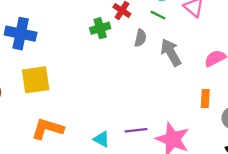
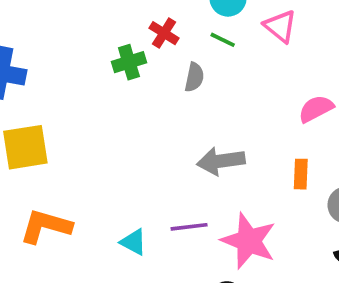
gray arrow: (171, 52) -> (221, 161), moved, turned -68

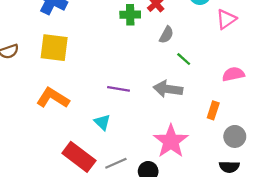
pink triangle: (280, 26) -> (226, 19), turned 30
green line: (223, 40) -> (184, 59), moved
purple line: (189, 227) -> (118, 89), moved

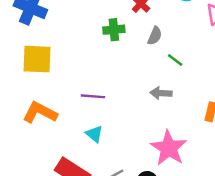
green cross: (130, 15) -> (114, 30), moved
purple line: (118, 89) -> (93, 96), moved
gray arrow: (168, 89) -> (161, 93), size x0.7

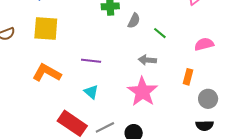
gray semicircle: (155, 36) -> (134, 21), moved
pink star: (169, 148) -> (142, 92), moved

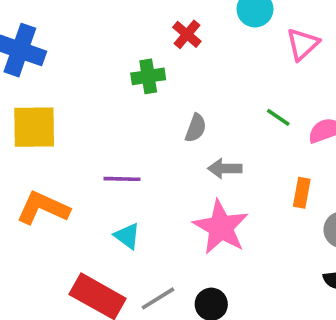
gray semicircle: (134, 21) -> (196, 128), moved
green line: (160, 33) -> (278, 117), moved

